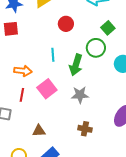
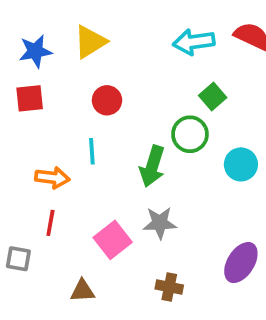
red circle: (66, 24) -> (107, 100), moved
cyan line: (53, 55) -> (92, 151), moved
pink square: (47, 89) -> (113, 240), moved

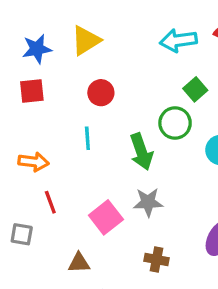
green arrow: (152, 166) -> (141, 152), turned -36
orange arrow: (52, 178) -> (33, 162), moved
red line: (50, 223) -> (50, 202), turned -30

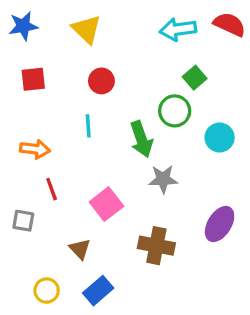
yellow triangle: (86, 40) -> (86, 29), turned -44
blue star: (37, 49) -> (23, 26), moved
gray star: (148, 202) -> (163, 179), moved
brown cross: (157, 260) -> (156, 246), size x1.5
brown triangle: (79, 263) -> (80, 249), turned 50

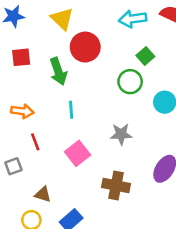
red circle: (101, 81) -> (85, 47), moved, size x1.5
cyan line: (88, 126) -> (71, 110), moved
green arrow: (141, 139) -> (58, 71), moved
gray square: (23, 221) -> (13, 166), turned -30
brown triangle: (80, 249) -> (43, 194), moved, turned -30

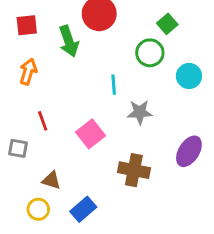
cyan line: (71, 110) -> (114, 85), moved
orange arrow: (22, 111) -> (28, 72), moved, turned -80
gray square: (13, 166) -> (18, 148), turned 30

